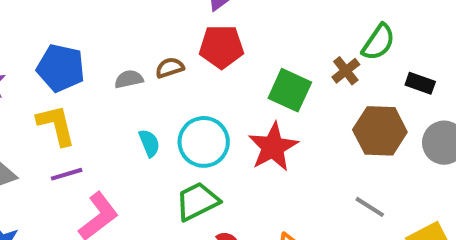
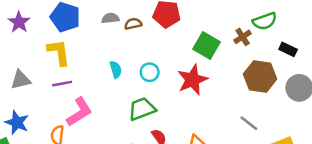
green semicircle: (378, 42) -> (265, 21), turned 30
gray semicircle: (129, 79) -> (110, 18), moved
cyan circle: (204, 142) -> (150, 72), size x0.6

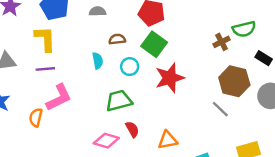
brown semicircle: (133, 24) -> (117, 39), moved
green square: (206, 45) -> (154, 44), moved
gray line: (249, 123) -> (220, 109), moved

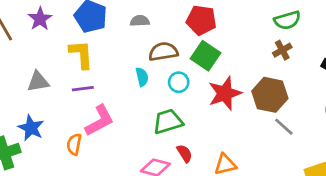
green semicircle: (244, 29) -> (287, 20), moved
brown semicircle: (117, 39) -> (163, 52), size x1.5
brown hexagon: (234, 81) -> (270, 95), moved

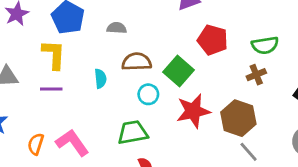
red pentagon: (201, 20) -> (213, 40), moved
cyan semicircle: (142, 77) -> (100, 79), moved
pink L-shape: (100, 121) -> (72, 143), moved, turned -104

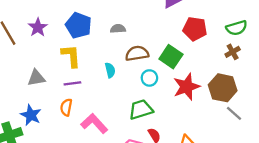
orange semicircle: (36, 144) -> (66, 107), moved

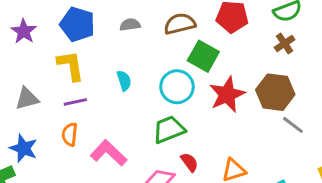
brown semicircle: (137, 53) -> (180, 24), moved
cyan circle: (149, 78) -> (177, 87), size x1.5

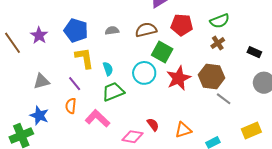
yellow L-shape: (71, 66) -> (84, 58), moved
purple line: (75, 102) -> (75, 84), turned 63
green trapezoid: (169, 130) -> (113, 92), moved

